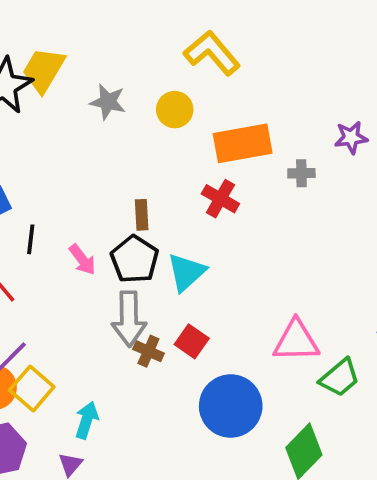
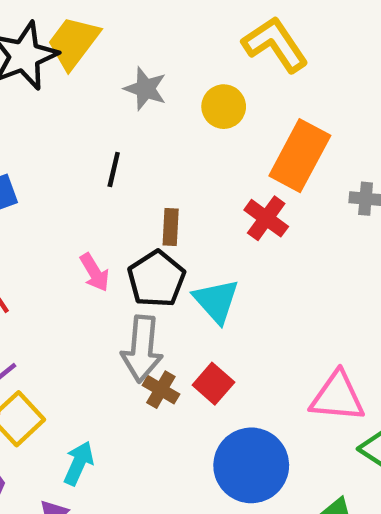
orange rectangle: (243, 143) -> (300, 156), turned -58
black line: (31, 239) -> (114, 170), moved
cyan triangle: (186, 272) -> (216, 301), turned -36

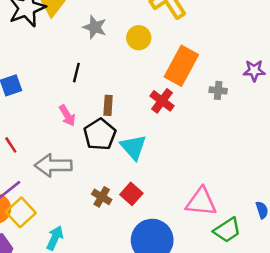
pink arrow: (95, 272) -> (67, 116), moved
gray arrow: (142, 349) -> (53, 165), moved, turned 84

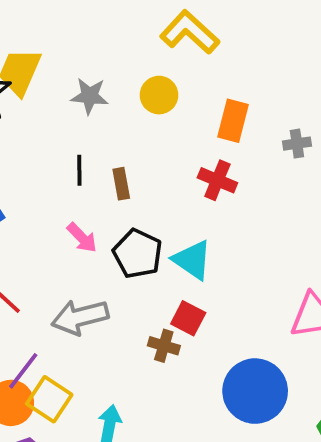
orange rectangle: (181, 66) -> (233, 121), size x0.7
brown rectangle: (108, 105) -> (121, 184), moved
red square: (131, 194) -> (188, 318), moved

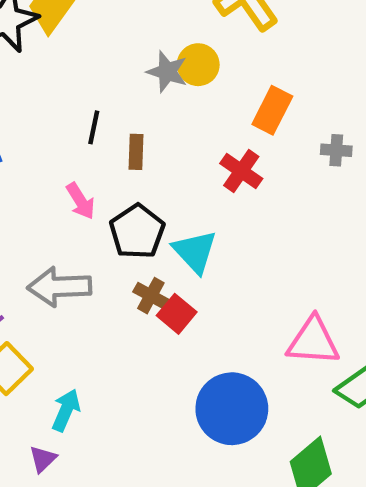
gray star: (90, 96) -> (167, 72), moved
brown cross: (164, 346) -> (151, 296), moved

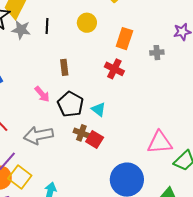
gray star: (167, 72) -> (21, 30), moved
black line: (94, 127) -> (47, 26), moved
cyan triangle: (195, 251) -> (99, 109), size x0.7

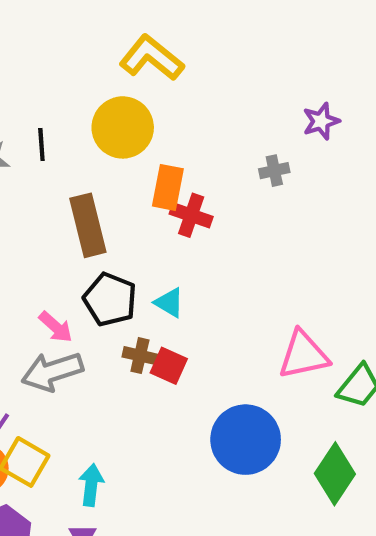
yellow circle: (87, 23) -> (123, 127), size x1.5
orange rectangle: (124, 39) -> (168, 187), moved
brown rectangle: (64, 67) -> (88, 225), size x1.8
pink arrow: (42, 94) -> (56, 327), moved

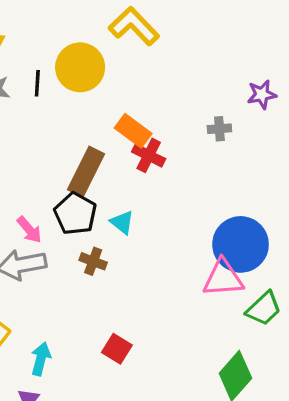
yellow circle: (123, 127) -> (80, 67), moved
orange rectangle: (168, 187) -> (133, 131), turned -72
brown rectangle: (88, 225) -> (86, 172), moved, turned 33
red square: (169, 366) -> (117, 349), moved
blue circle: (246, 440) -> (241, 244), moved

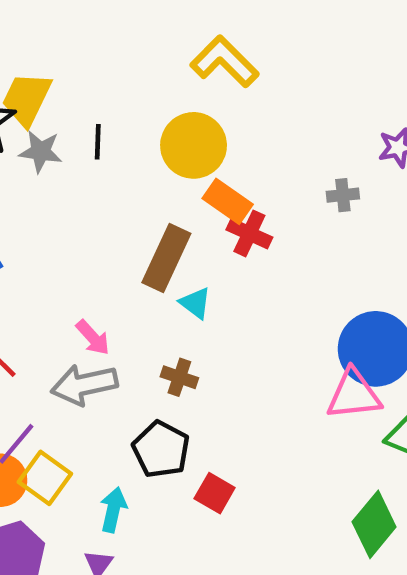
yellow circle: (80, 67) -> (194, 145), moved
black pentagon: (75, 214) -> (161, 449), moved
cyan triangle: (122, 222) -> (195, 303), moved

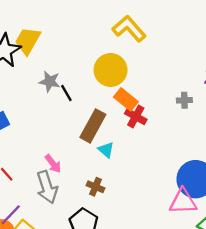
black line: (98, 142) -> (66, 93), moved, turned -36
gray star: (41, 151) -> (50, 81), moved
gray arrow: (84, 385) -> (47, 187), turned -100

